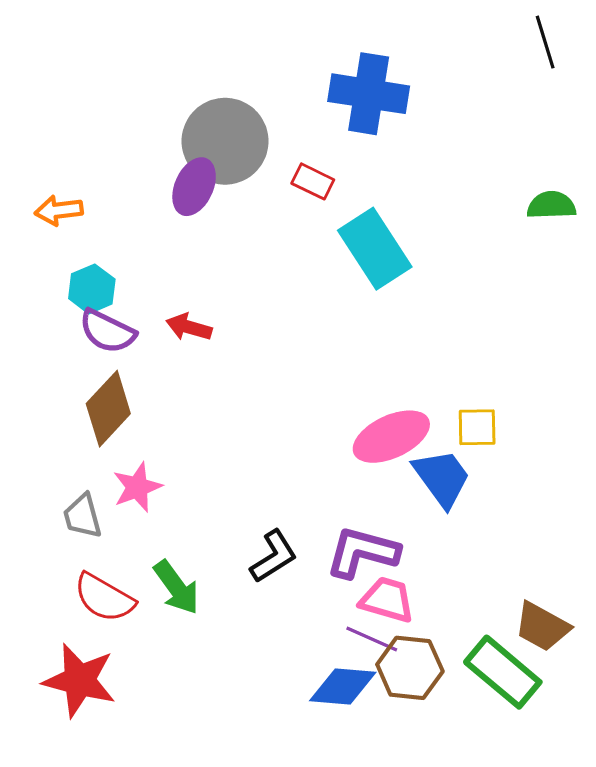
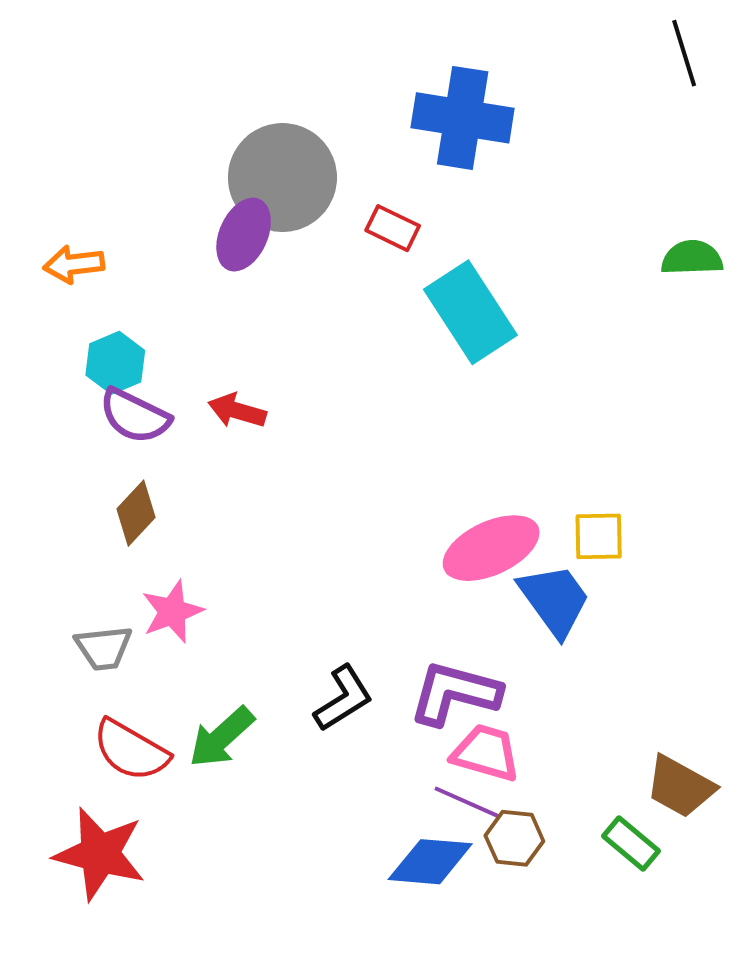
brown diamond: (108, 409) -> (136, 513), size x0.7
gray trapezoid: (83, 516) -> (104, 648), turned -81
green arrow: (176, 587) -> (222, 737), turned 84
brown hexagon: (410, 668) -> (514, 838), size x0.7
green rectangle: (503, 672) -> (631, 844), size x0.6

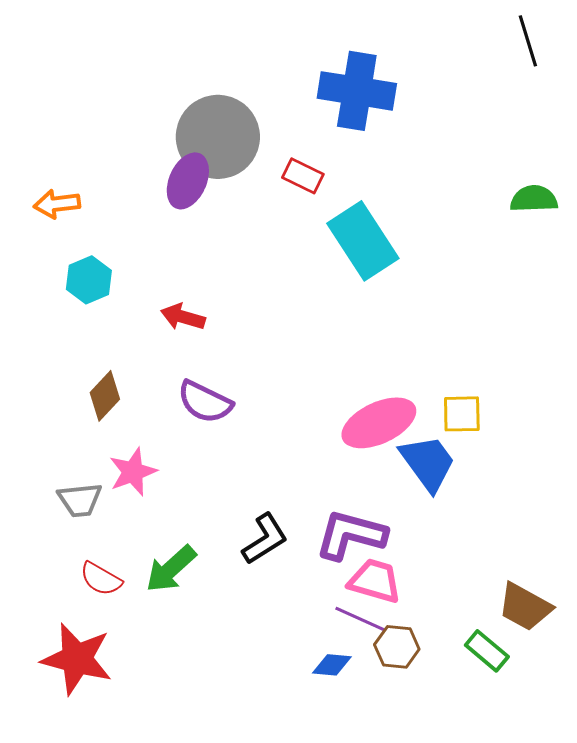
purple semicircle: (135, 416) -> (205, 402), moved
red semicircle: (131, 750) -> (101, 579), size x0.7
blue diamond: (430, 862) -> (332, 665), size x0.6

